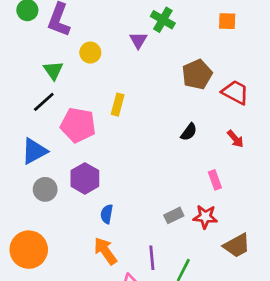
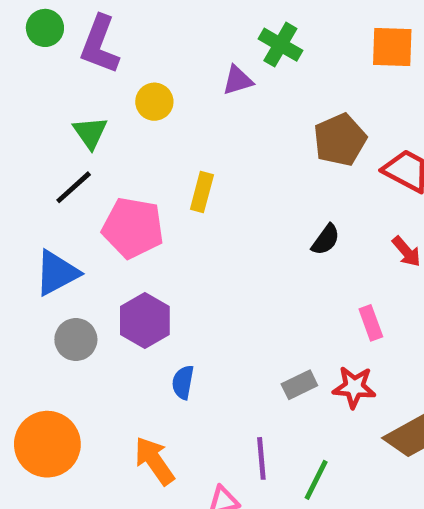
orange square: (227, 21) -> (392, 47), size x1.4
purple triangle: (138, 40) -> (238, 80), turned 42
orange arrow: (105, 251) -> (154, 461), moved

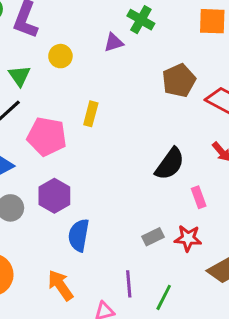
black semicircle: (326, 240) -> (170, 164), moved, size x1.6
blue semicircle: (183, 382) -> (79, 235), size x1.5

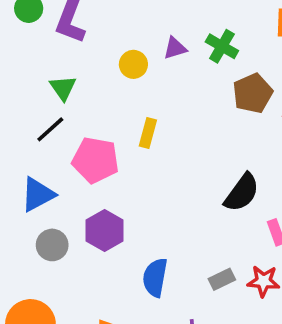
green cross: (141, 20) -> (222, 46), moved
yellow circle: (60, 56) -> (133, 64), moved
blue semicircle: (79, 235) -> (155, 277), moved

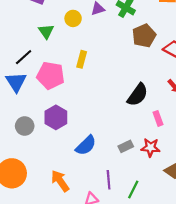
green triangle: (63, 88) -> (46, 31), moved
blue triangle: (38, 194) -> (16, 82), moved, turned -35
blue semicircle: (155, 277) -> (86, 145), turned -145

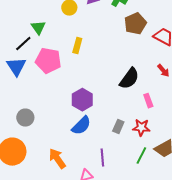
green triangle: (46, 31) -> (38, 28), moved
purple hexagon: (56, 117) -> (82, 100), moved
gray circle: (25, 126) -> (25, 118), moved
gray rectangle: (126, 146) -> (118, 127), turned -40
green line: (133, 189) -> (141, 156), moved

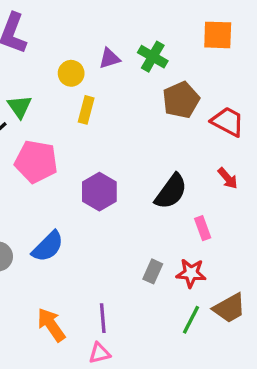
yellow rectangle: (77, 46) -> (86, 110), moved
purple hexagon: (82, 100) -> (99, 192), moved
blue semicircle: (81, 126) -> (48, 246), moved
purple line: (102, 158) -> (103, 318), moved

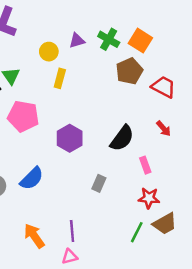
orange square: (218, 35) -> (140, 41), moved, turned 30
gray rectangle: (153, 271) -> (99, 183), moved
red star: (191, 273) -> (149, 198), moved

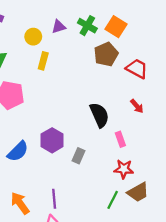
purple hexagon: (70, 138) -> (52, 140), moved
black semicircle: (122, 138) -> (99, 115), turned -60

